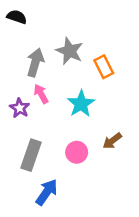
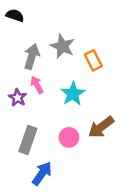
brown arrow: (112, 141) -> (101, 127), size x1.5

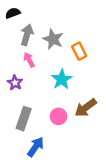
black semicircle: (15, 15) -> (13, 13), turned -40
gray arrow: (32, 57) -> (27, 35), moved
pink arrow: (37, 85) -> (29, 60), moved

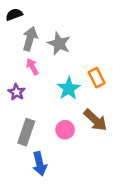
orange rectangle: (79, 51) -> (97, 78), moved
brown arrow: (86, 108) -> (95, 120), turned -100
blue arrow: (36, 147) -> (40, 164), turned 132

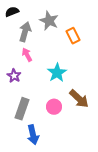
gray star: (59, 44) -> (49, 21), moved
orange rectangle: (97, 78) -> (73, 36), moved

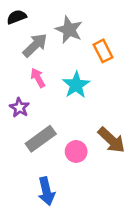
gray arrow: (25, 32) -> (35, 45), turned 30
cyan star: (57, 73) -> (76, 85), moved
gray rectangle: (22, 109) -> (41, 139), moved, turned 35

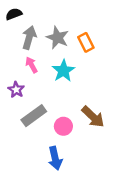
gray star: (69, 30) -> (58, 38), moved
gray arrow: (35, 45) -> (29, 38), turned -30
blue arrow: (46, 191) -> (55, 158), moved

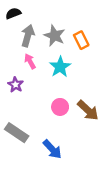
gray rectangle: (34, 116) -> (17, 133), moved, turned 70
pink circle: (63, 126) -> (60, 107), moved
blue arrow: (55, 158) -> (52, 149), turned -30

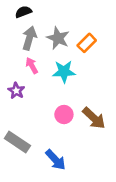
black semicircle: (13, 13) -> (23, 12), moved
orange rectangle: (81, 40) -> (87, 43), turned 72
cyan star: (60, 67) -> (64, 72), turned 30

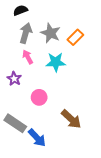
pink circle: (64, 115) -> (39, 97), moved
brown arrow: (94, 118) -> (71, 119), moved
blue arrow: (56, 160) -> (37, 138), moved

